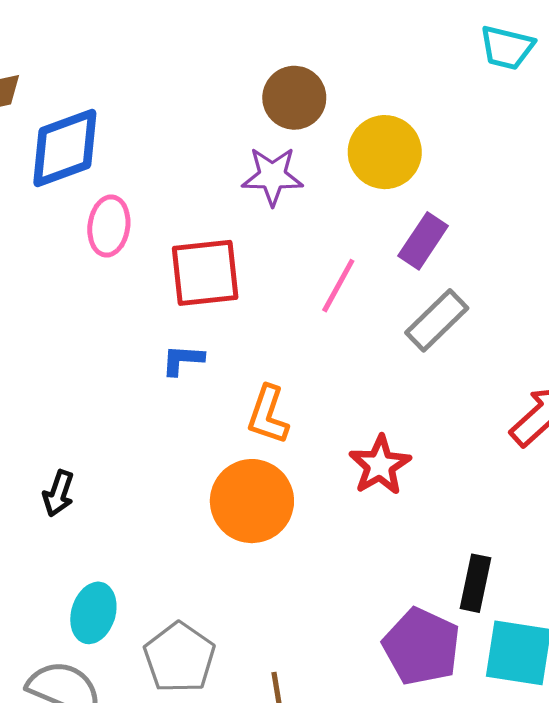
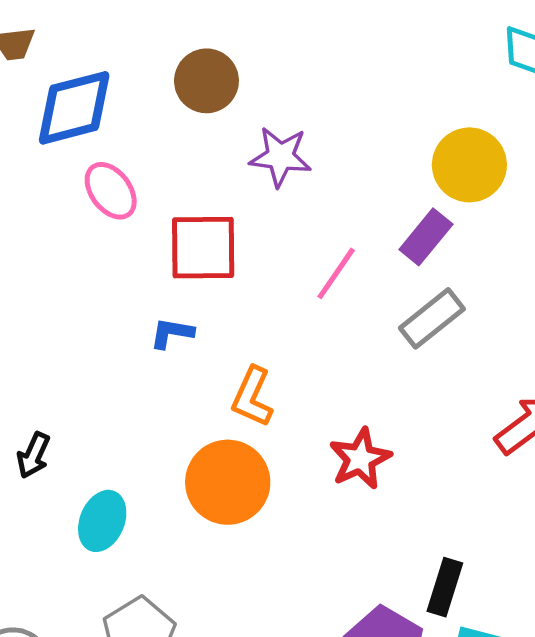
brown circle: (294, 98) -> (206, 81), moved
yellow circle: (385, 152) -> (469, 165), moved
pink ellipse: (109, 226) -> (111, 191), turned -50
cyan ellipse: (93, 613) -> (102, 521), moved

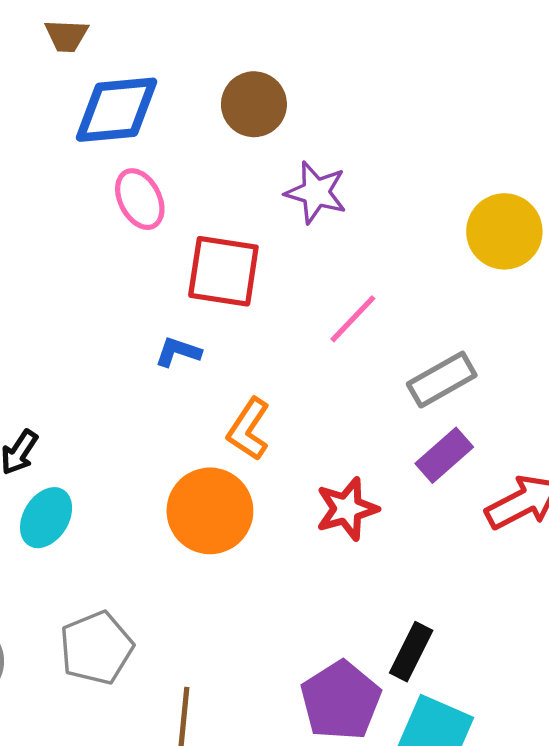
purple rectangle: (426, 237) -> (444, 455), moved
cyan ellipse: (102, 521) -> (46, 518), moved

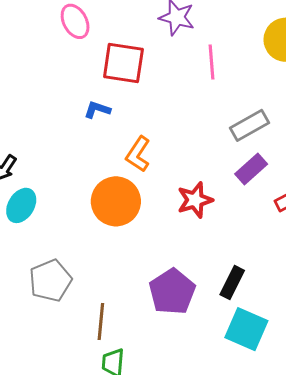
pink line: (353, 319) -> (212, 62), moved, turned -48
purple pentagon: (341, 701) -> (172, 292), moved

